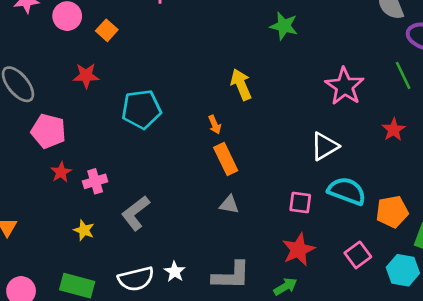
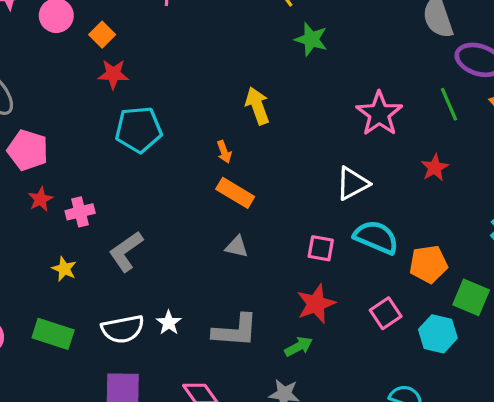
red star: (86, 76) -> (113, 74), moved
orange rectangle: (226, 159) -> (235, 193), turned -36

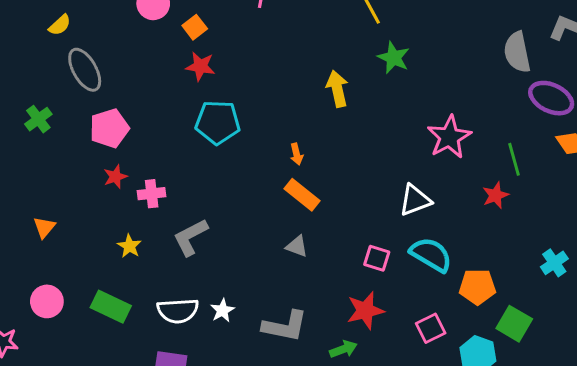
green line: (449, 104) -> (514, 159), moved
yellow arrow: (257, 106) -> (337, 89), moved
pink pentagon: (28, 150) -> (109, 128), turned 30

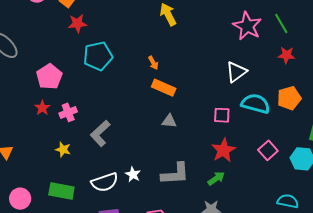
pink pentagon: (109, 128) -> (49, 77), moved
green line: (514, 159) -> (281, 23), moved
red star: (496, 195) -> (286, 55), turned -30
orange pentagon: (477, 287) -> (289, 98), moved

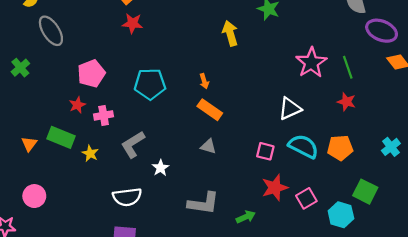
cyan pentagon: (98, 56) -> (150, 84), moved
red star: (224, 150) -> (275, 188), moved
white star: (133, 174) -> (160, 168), moved
green rectangle: (61, 191) -> (61, 137), moved

